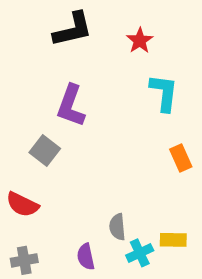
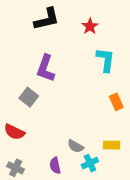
gray semicircle: (117, 227) -> (76, 146), turned -56
yellow rectangle: (173, 240) -> (112, 145), moved
gray cross: (24, 260) -> (16, 168), turned 35

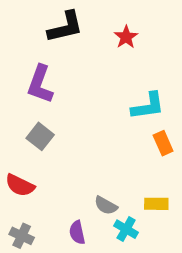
cyan L-shape: (106, 60) -> (148, 106), moved, turned 75
purple L-shape: (46, 68) -> (40, 84), moved
cyan cross: (90, 163) -> (126, 229), turned -35

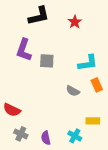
gray square: (40, 136) -> (47, 61), moved, turned -35
gray semicircle: (106, 206) -> (73, 91), moved
gray cross: (22, 236) -> (21, 134), moved

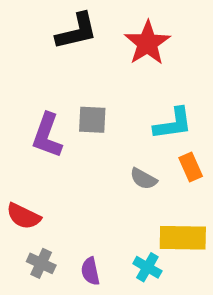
red star: (75, 22) -> (147, 43), size x1.6
purple L-shape: (24, 50) -> (47, 136), moved
yellow rectangle: (93, 121) -> (183, 238), size x1.6

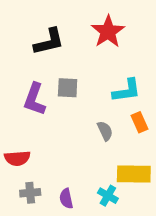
black L-shape: (77, 31) -> (49, 42), moved
gray semicircle: (143, 179) -> (105, 131), turned -144
red semicircle: (23, 216) -> (17, 158), turned -30
gray cross: (41, 263) -> (30, 193), turned -30

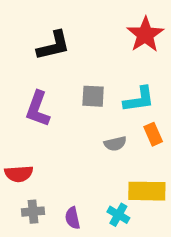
red star: (108, 32) -> (145, 35), moved
gray square: (68, 88) -> (93, 96), moved
gray semicircle: (105, 131) -> (115, 144), turned 102

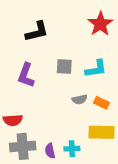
orange rectangle: (153, 134) -> (101, 103), moved, turned -40
gray cross: (33, 212) -> (23, 146), size x1.6
cyan cross: (118, 215) -> (72, 149), moved, turned -32

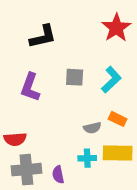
cyan L-shape: (96, 69) -> (111, 80), turned -35
gray semicircle: (80, 99) -> (92, 128), moved
cyan cross: (72, 149) -> (87, 158), moved

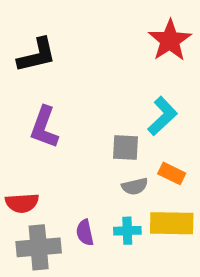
black L-shape: (43, 37) -> (37, 55), moved
gray square: (75, 77) -> (125, 148), moved
purple semicircle: (58, 175) -> (85, 233), moved

